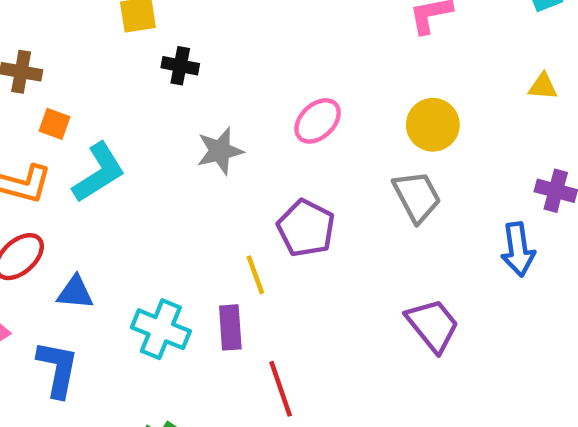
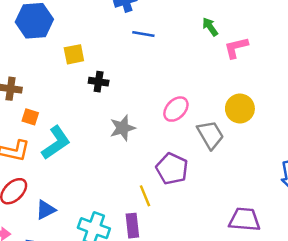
gray trapezoid: (417, 196) -> (210, 135), moved
blue triangle: (75, 292) -> (46, 210), turned -30
purple trapezoid: (433, 325) -> (244, 220), turned -44

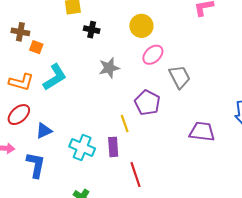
yellow circle: (240, 109) -> (141, 26), moved
orange square: (30, 117) -> (36, 47), moved
purple trapezoid: (244, 220) -> (202, 132), moved

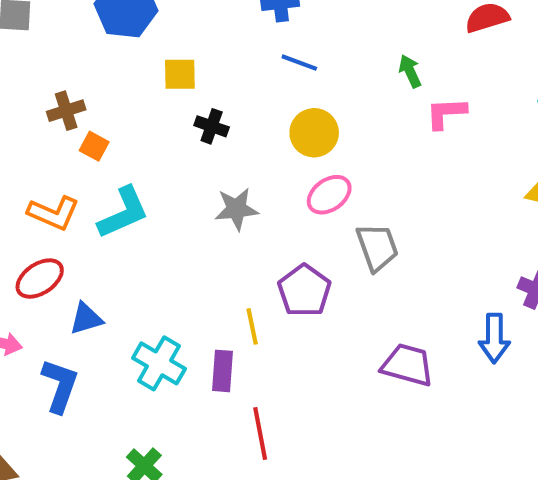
brown cross: (20, 32) -> (66, 111), turned -36

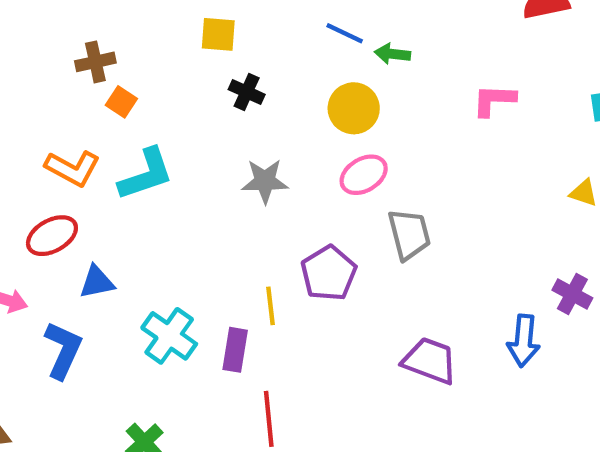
green arrow: (410, 71) -> (392, 54), moved, turned -64

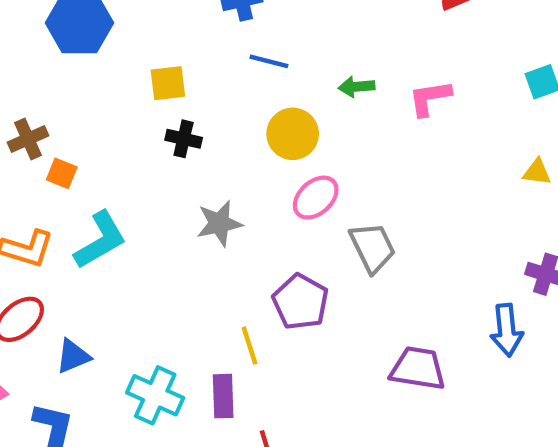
yellow square: (218, 34) -> (168, 83), moved
green arrow: (392, 54) -> (357, 87), moved

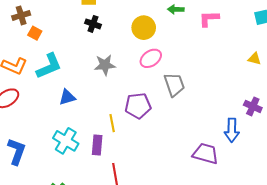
purple pentagon: (300, 302) -> (138, 106), turned 30
blue triangle: (73, 356) -> (67, 97), moved
purple trapezoid: (418, 368) -> (206, 154), moved

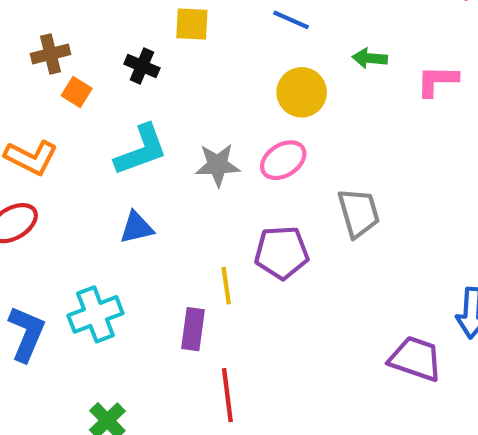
black cross: (93, 24) -> (142, 66), moved
pink ellipse: (151, 58) -> (283, 160), moved
cyan L-shape: (49, 66) -> (141, 150), moved
cyan cross: (66, 141) -> (95, 314), moved, turned 35

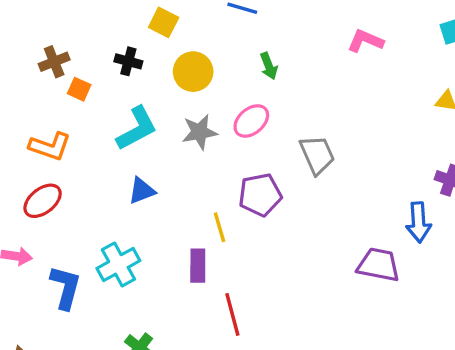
yellow square: (192, 24) -> (164, 22), turned 32
green arrow: (370, 58) -> (269, 66), moved, turned -108
pink L-shape: (437, 81) -> (365, 41), turned 30
yellow circle: (302, 92) -> (193, 72), moved

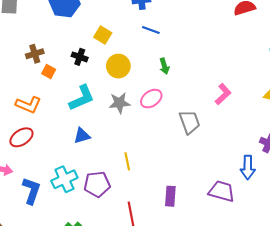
pink L-shape: (365, 41) -> (223, 94), moved, turned 110
purple pentagon: (260, 195) -> (97, 184), moved
purple rectangle: (198, 266) -> (170, 196), moved

